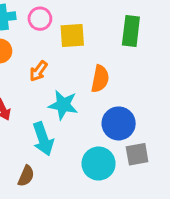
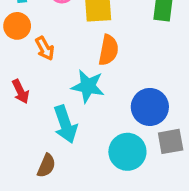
orange arrow: (38, 71) -> (45, 48), moved, turned -65
orange semicircle: (100, 79) -> (108, 50), moved

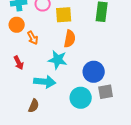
cyan arrow: (65, 124) -> (45, 82), turned -65

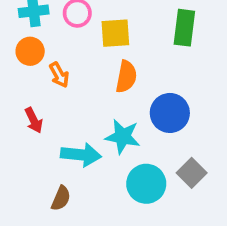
cyan star: (58, 60) -> (123, 137), moved
blue circle: (94, 72) -> (170, 113), moved
gray square: (106, 92) -> (192, 173), turned -35

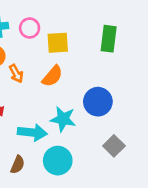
orange semicircle: (126, 77) -> (52, 76), moved, turned 30
cyan circle: (146, 184) -> (58, 161), moved

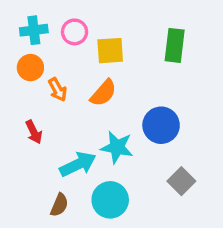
cyan arrow: (32, 132) -> (78, 164), turned -32

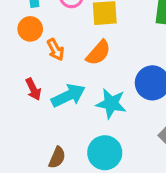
cyan arrow: (78, 164) -> (68, 96), moved

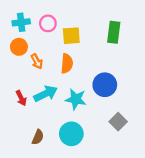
orange semicircle: (98, 53) -> (67, 64), turned -36
red arrow: (33, 89) -> (21, 98), moved

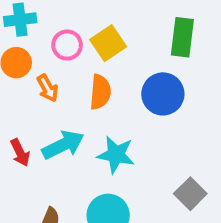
pink circle: (48, 23) -> (67, 45), moved
yellow square: (71, 36) -> (108, 43), turned -30
blue circle: (105, 85) -> (163, 94), moved

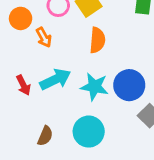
orange semicircle: (100, 92) -> (97, 40), moved
blue circle: (163, 94) -> (129, 85), moved

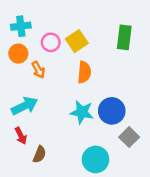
cyan arrow: (55, 79) -> (25, 106), moved
red arrow: (23, 85) -> (21, 136), moved
cyan circle: (89, 132) -> (96, 159), moved

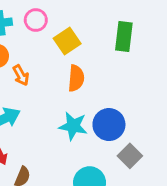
pink circle: (51, 42) -> (36, 20), moved

